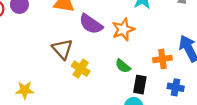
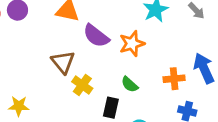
black rectangle: (140, 85) -> (111, 108), moved

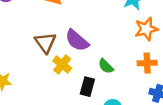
purple semicircle: (96, 36) -> (77, 40), moved
orange star: (132, 44) -> (146, 29), moved

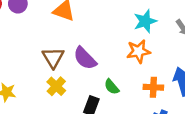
orange star: (146, 29) -> (139, 51), moved
yellow cross: (62, 65) -> (56, 86), moved

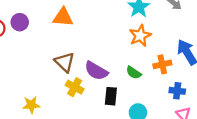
purple semicircle: (85, 58) -> (96, 71), moved
green semicircle: (112, 87) -> (134, 73), moved

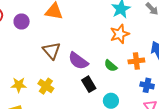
purple circle: (20, 22) -> (22, 22), moved
yellow cross: (75, 87) -> (46, 86), moved
black rectangle: (111, 96) -> (89, 84), turned -42

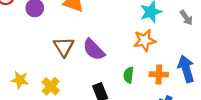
purple semicircle: (78, 61) -> (94, 50), moved
green semicircle: (111, 66) -> (129, 75), turned 48

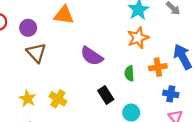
brown triangle: (64, 47) -> (36, 53), moved
yellow star: (20, 80) -> (28, 99), turned 30

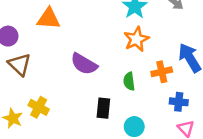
black rectangle: (106, 95) -> (103, 108), turned 42
yellow cross: (58, 99) -> (39, 107), moved

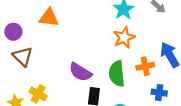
purple semicircle: (84, 64) -> (80, 72), moved
green semicircle: (129, 81) -> (117, 74), size x1.6

